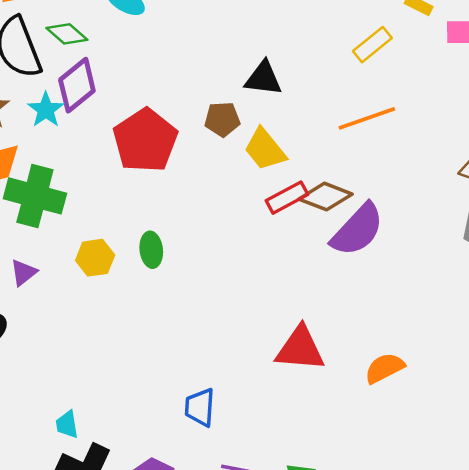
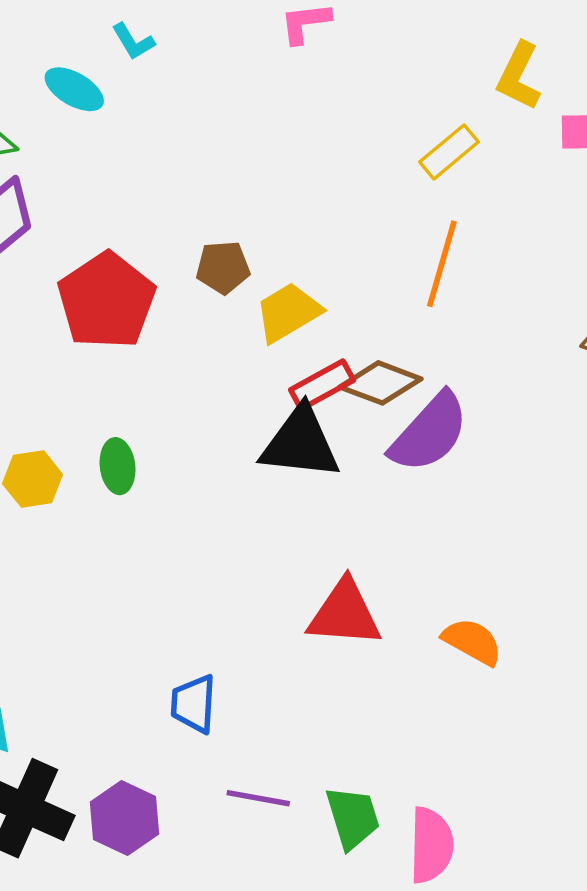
black triangle: (263, 78) -> (300, 443), moved, size x1.4
orange line: (367, 118) -> (442, 264), turned -54
yellow trapezoid: (265, 149) -> (288, 312), turned 99
orange semicircle: (384, 368) -> (472, 642), turned 57

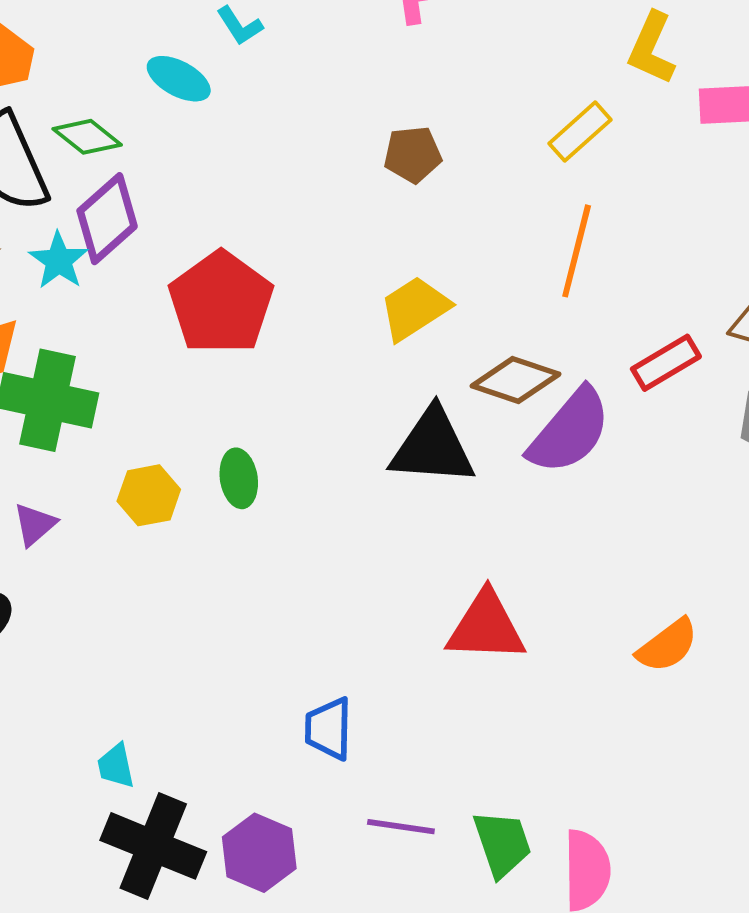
brown pentagon: (223, 267) -> (413, 154), moved
red rectangle: (322, 385) -> (666, 363), moved
orange semicircle: (472, 642) -> (667, 645), moved, turned 116

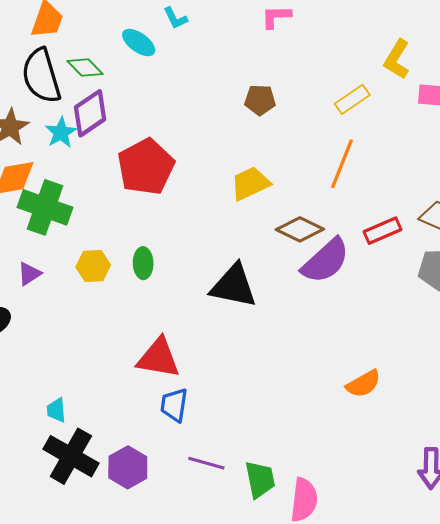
black triangle: (433, 447) -> (234, 286), moved
red triangle: (486, 627) -> (158, 358), moved

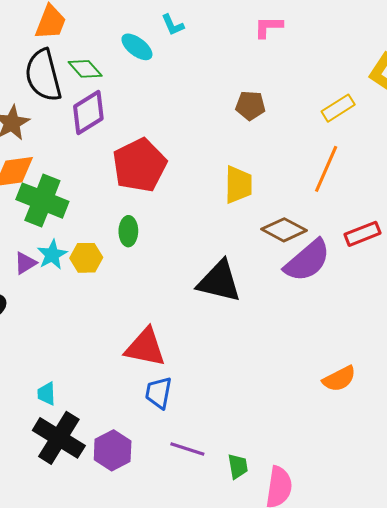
cyan star: (61, 133) -> (52, 255), moved
yellow trapezoid: (250, 183) -> (238, 185), turned 114
green ellipse: (143, 263) -> (128, 231), moved
green trapezoid: (260, 479) -> (238, 466), size x0.7

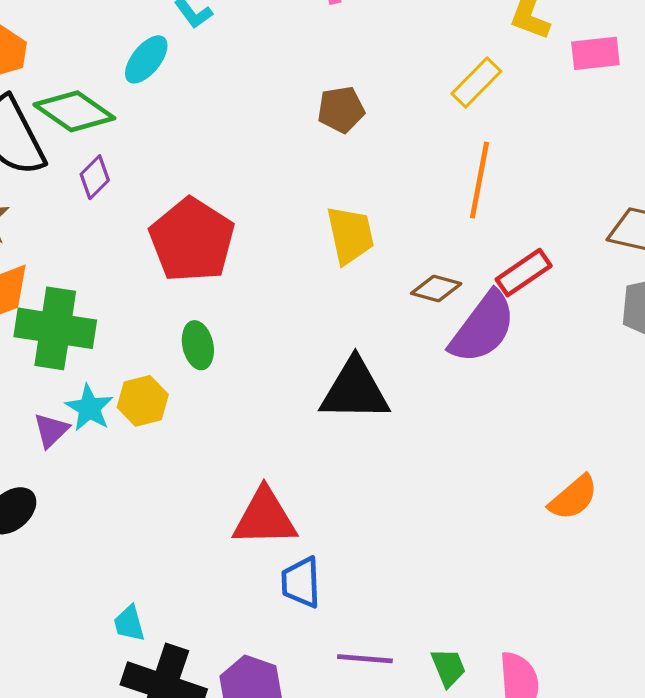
cyan ellipse: (137, 47) -> (146, 59), turned -76
green diamond: (85, 69) -> (74, 111), size x1.4
purple diamond: (88, 113) -> (95, 177), size x0.6
brown diamond: (284, 230) -> (436, 288), size x0.7
red rectangle: (363, 234) -> (524, 273), moved

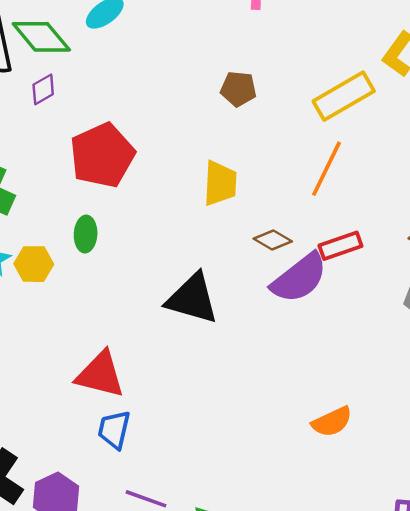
yellow rectangle: (476, 83) -> (344, 96), size x1.5

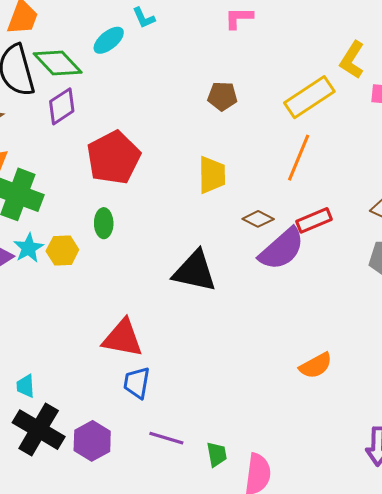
purple diamond: (43, 89) -> (62, 106), size x1.4

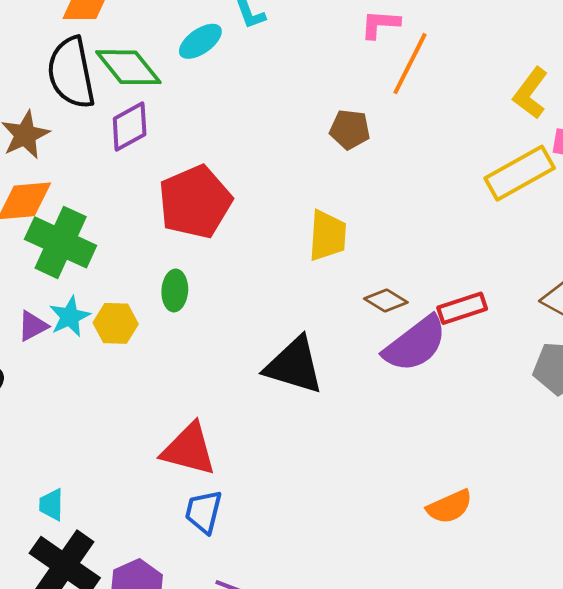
yellow rectangle: (309, 97) -> (520, 173), moved
orange line: (299, 158) -> (410, 64), moved

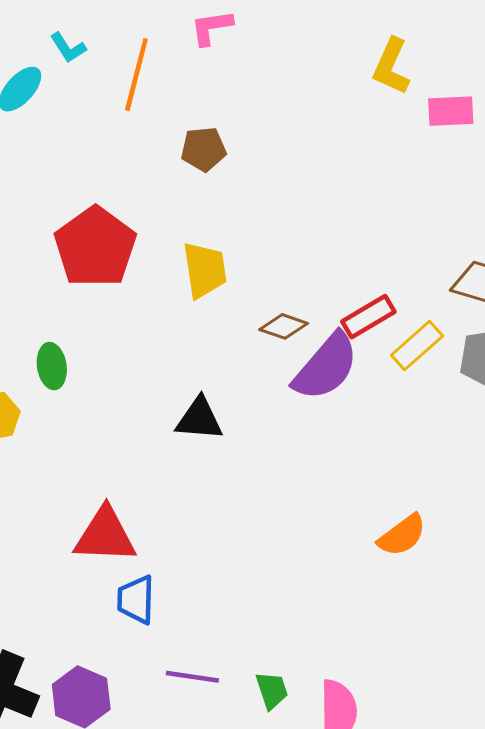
orange line: (410, 64) -> (136, 75), moved
yellow rectangle: (520, 173) -> (417, 346), moved, size x0.7
red pentagon: (195, 202) -> (95, 247), moved
black triangle: (294, 365) -> (199, 419), size x0.7

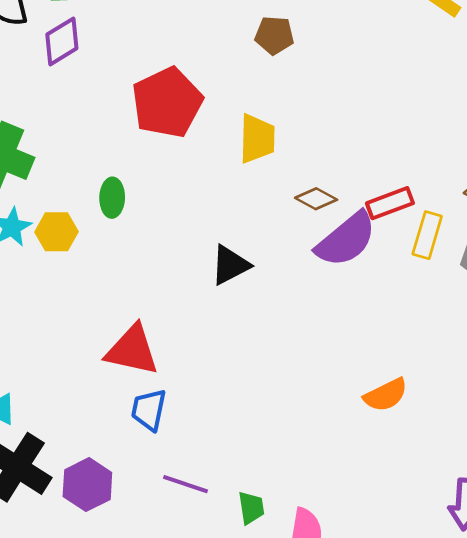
yellow rectangle: (417, 346) -> (427, 235), turned -42
black triangle: (199, 419) -> (230, 265), turned -42

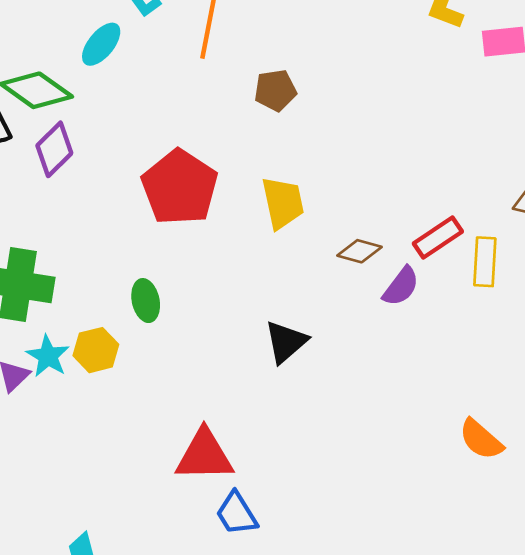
purple semicircle: (346, 239) -> (401, 286), size x0.6
orange semicircle: (386, 395) -> (481, 439), turned 81
blue trapezoid: (149, 410) -> (237, 514), turned -30

